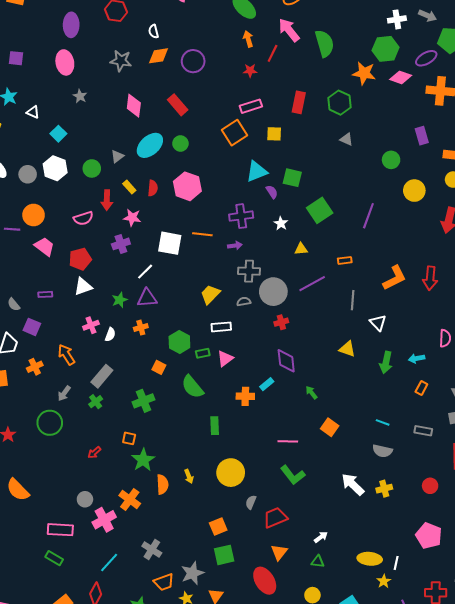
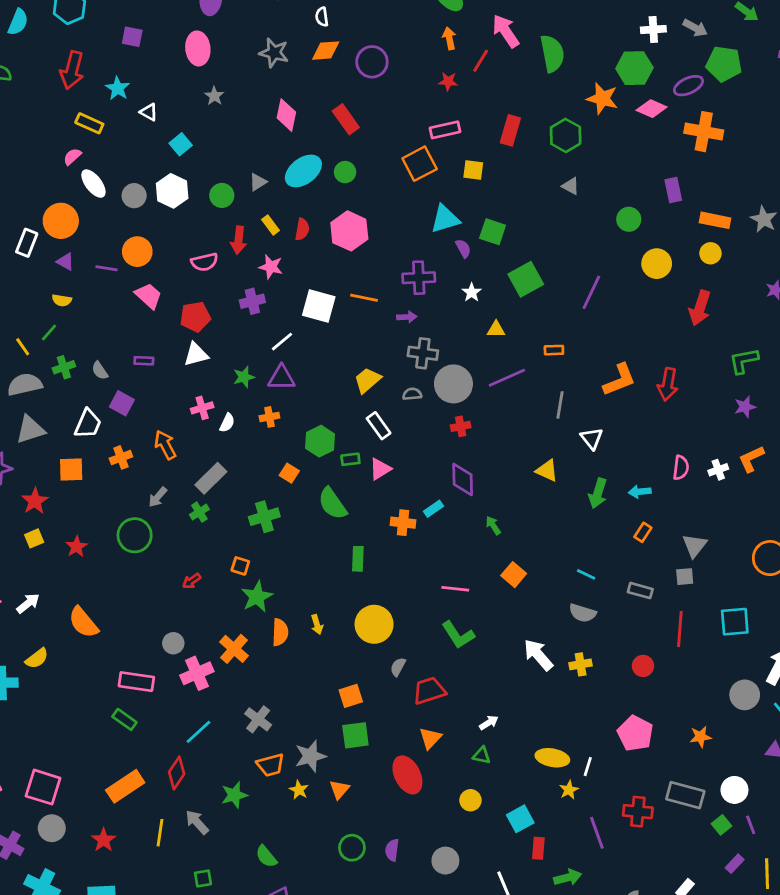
white rectangle: (221, 327) -> (379, 426), turned 54

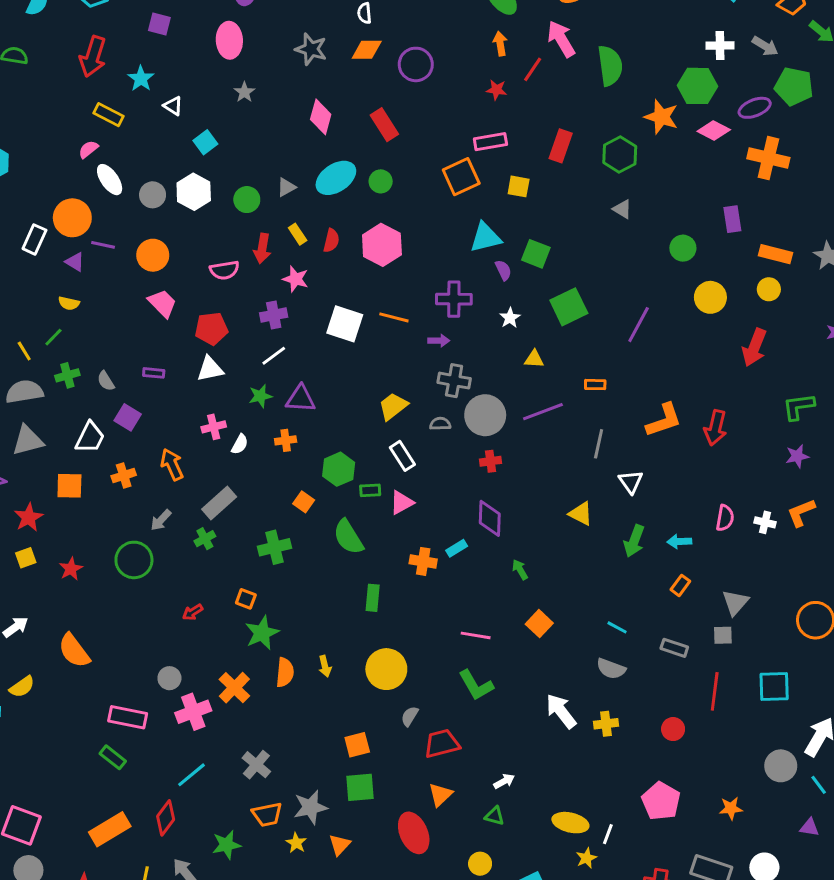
purple line: (106, 268) -> (103, 245), moved
white line: (282, 342) -> (274, 356), moved
white cross: (718, 470) -> (765, 522), turned 30

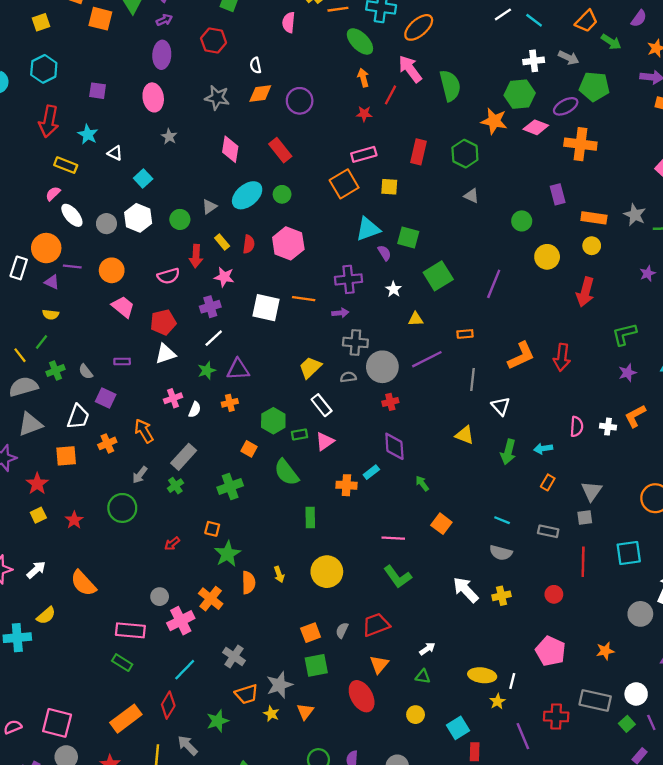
gray semicircle: (410, 716) -> (342, 630), moved

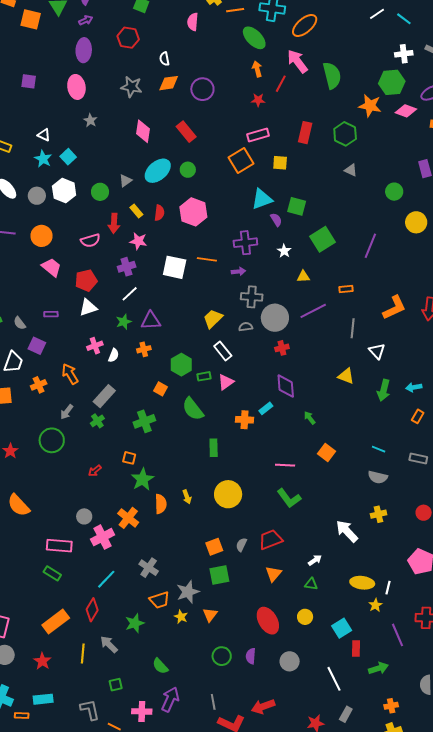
cyan star: (88, 135) -> (43, 159), moved
white arrow: (466, 590) -> (347, 531), moved
red ellipse: (362, 696) -> (268, 621), moved

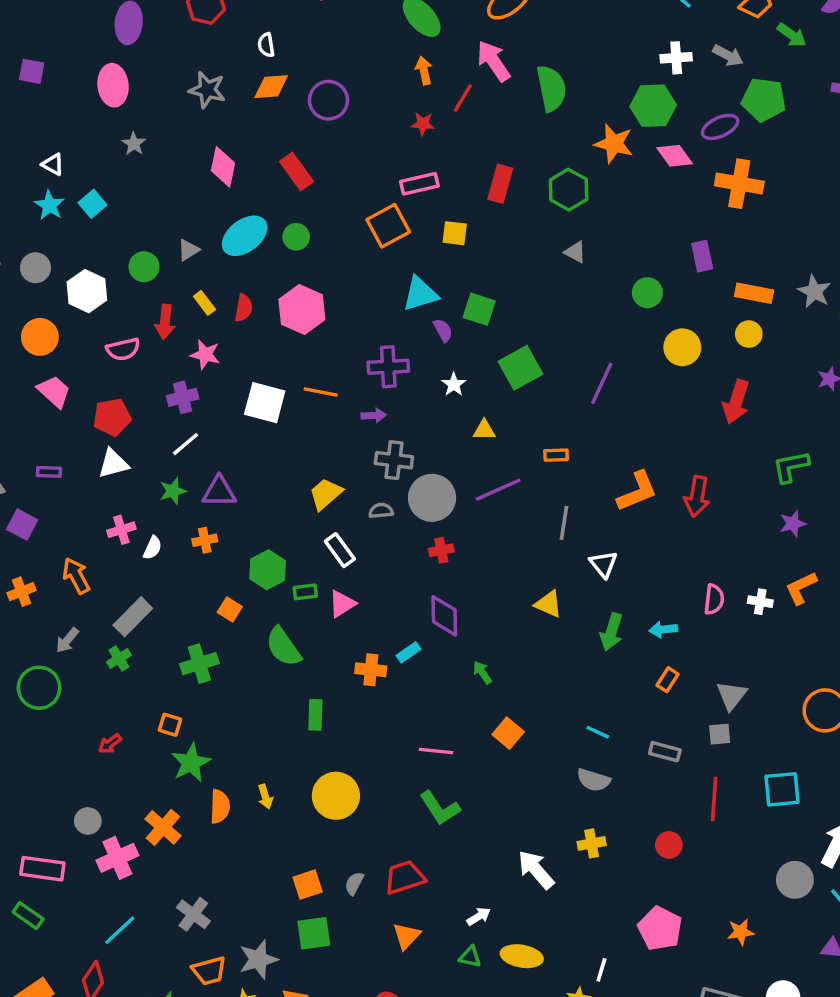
pink diamond: (406, 111) -> (675, 156), turned 30
white hexagon: (64, 191) -> (87, 291), moved
yellow ellipse: (362, 583) -> (522, 956), moved

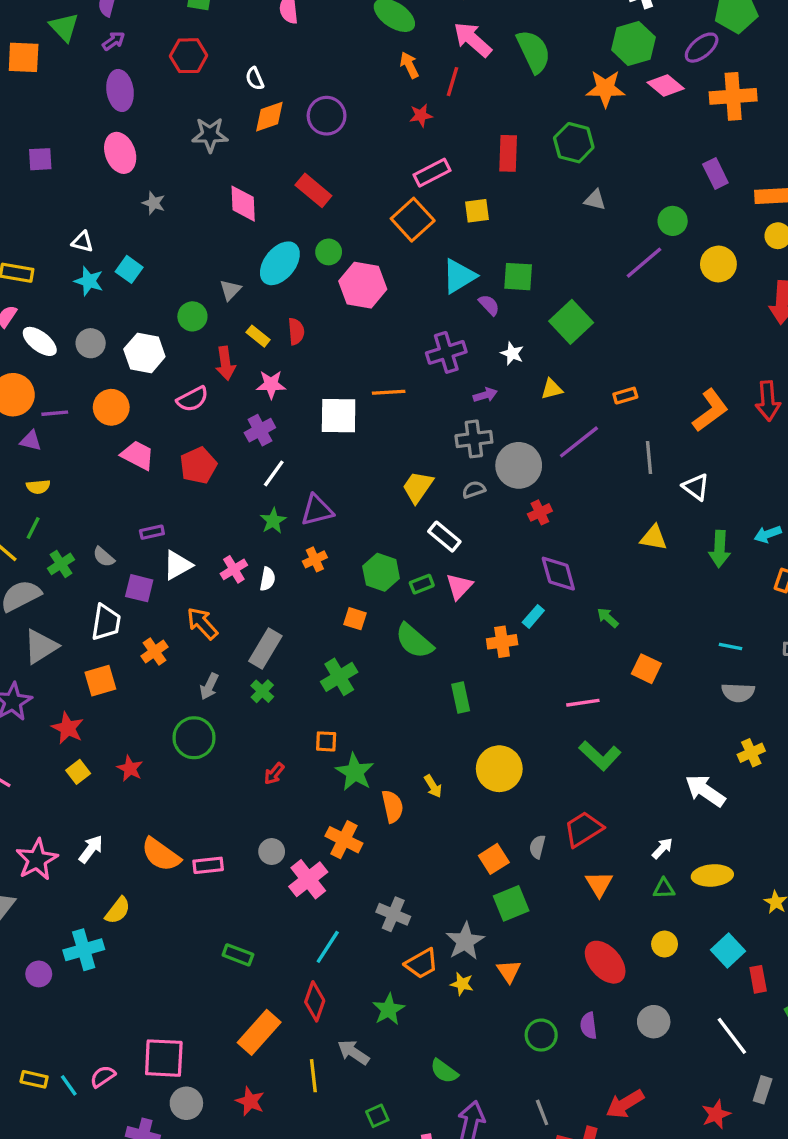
pink hexagon: (302, 310) -> (363, 285), moved
purple line: (602, 383) -> (644, 263), moved, turned 39
purple arrow: (374, 415) -> (485, 395), moved
white triangle: (113, 464) -> (178, 565), moved
pink rectangle: (42, 869) -> (208, 865), moved, size x0.7

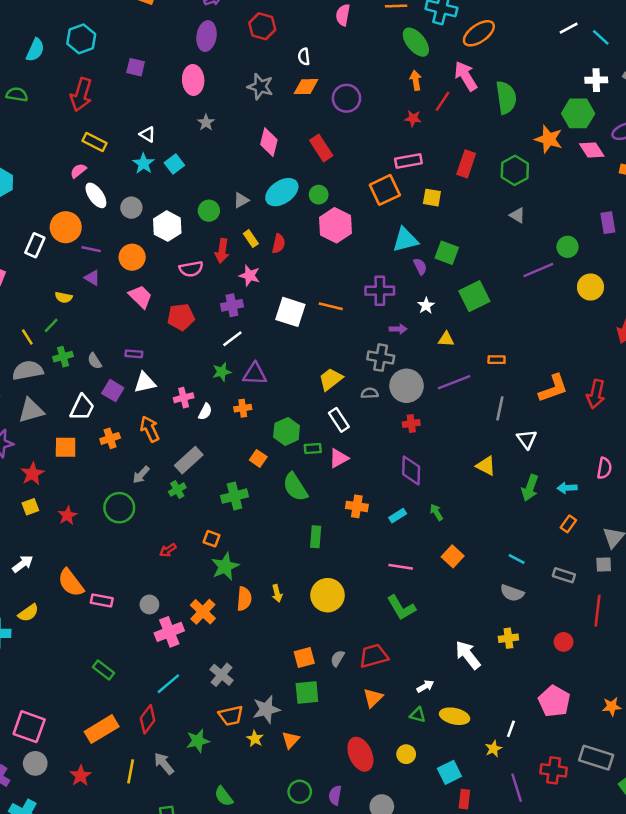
purple triangle: (31, 441) -> (92, 278), moved
cyan rectangle: (533, 616) -> (398, 516), moved

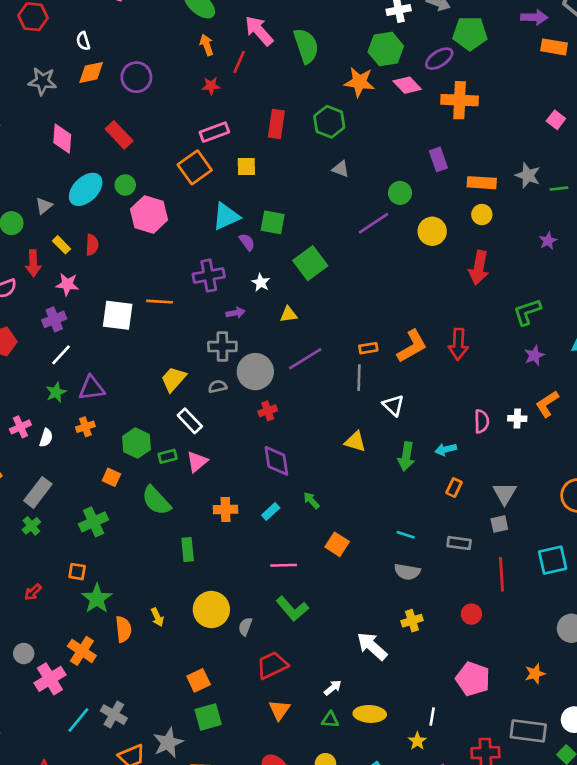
orange rectangle: (497, 360) -> (368, 348), moved
gray semicircle: (338, 658) -> (245, 627), moved
cyan line: (168, 684) -> (78, 720), moved

